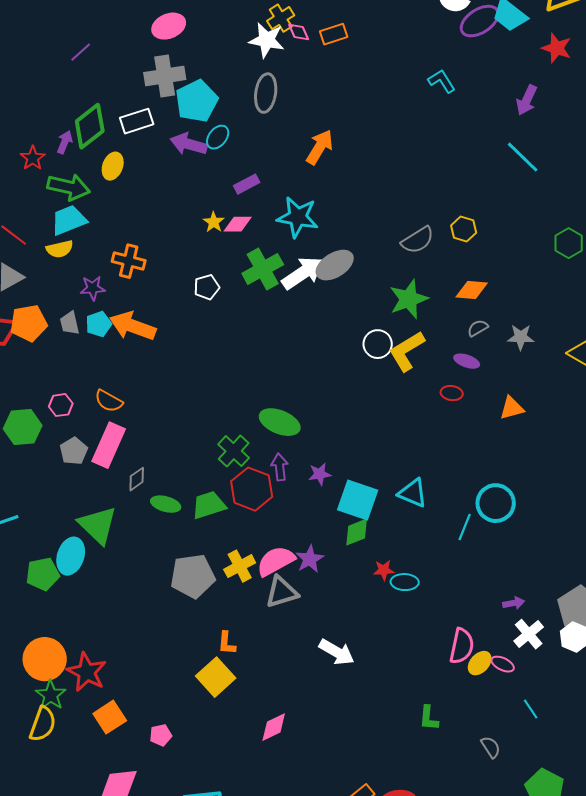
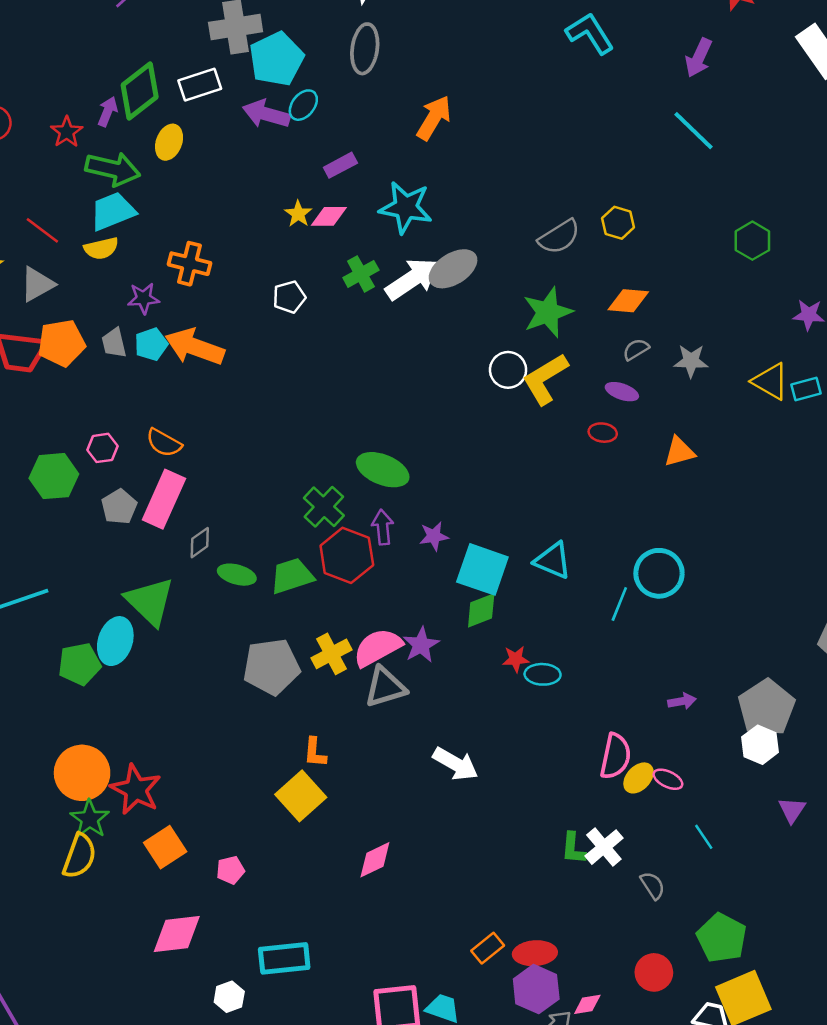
cyan L-shape: (442, 81) -> (590, 33), size x1.4
green cross: (263, 269) -> (361, 274), size x0.7
white cross: (529, 634) -> (604, 847), moved

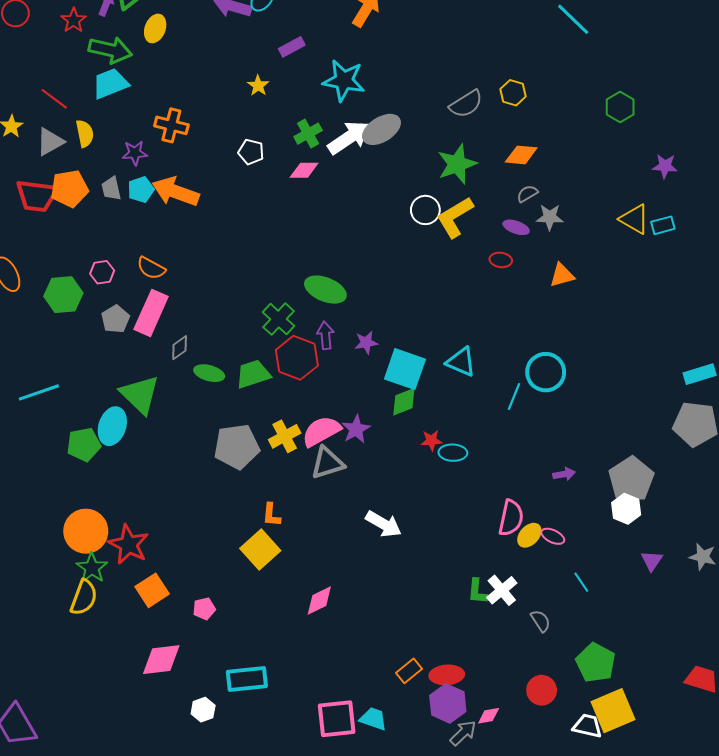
pink diamond: (329, 216) -> (304, 170), moved
yellow semicircle: (101, 248) -> (85, 134), moved, turned -88
white pentagon: (289, 297) -> (251, 152), turned 30
gray star: (691, 361) -> (550, 217), moved

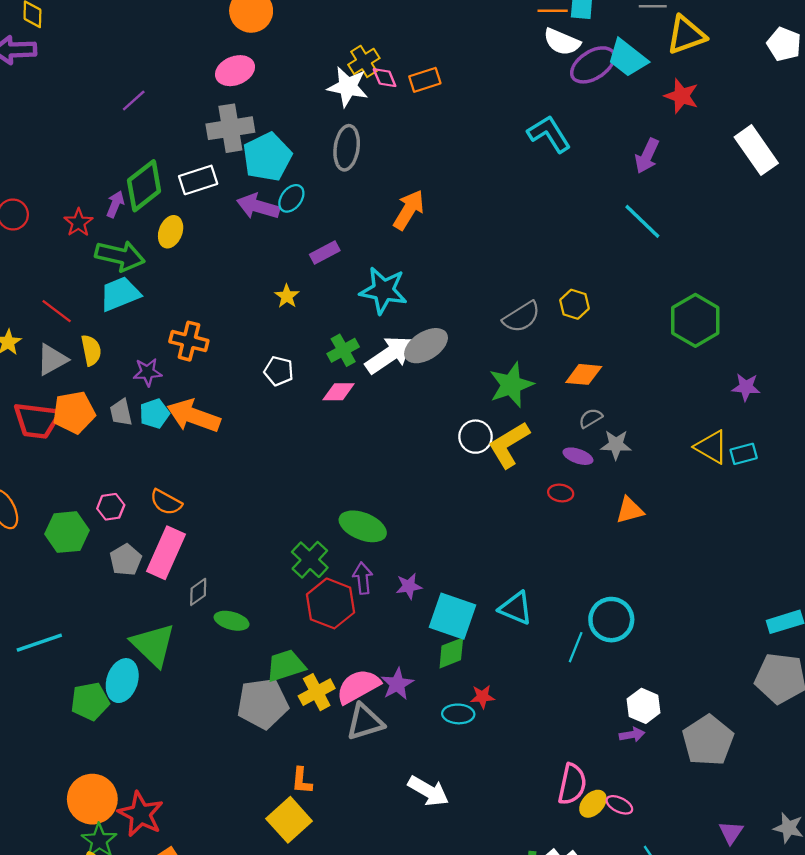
green hexagon: (620, 107) -> (695, 320), size x1.5
green trapezoid: (253, 374) -> (286, 666), moved
cyan ellipse: (453, 453) -> (458, 714), moved
white hexagon: (626, 509) -> (644, 706), moved

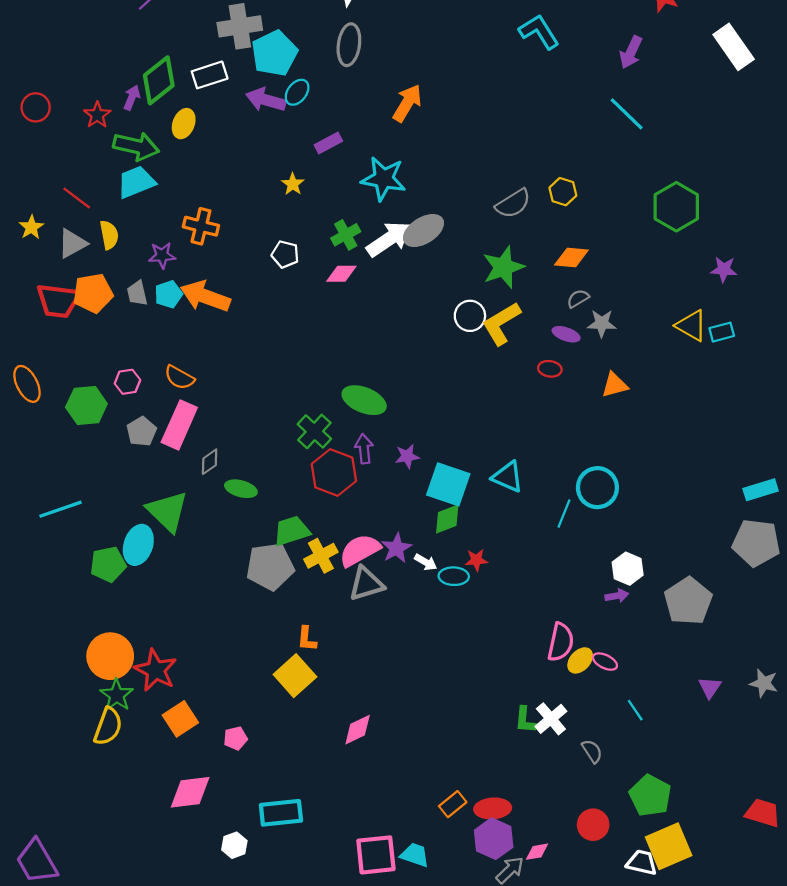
white arrow: (428, 791) -> (426, 562), moved, size x0.6

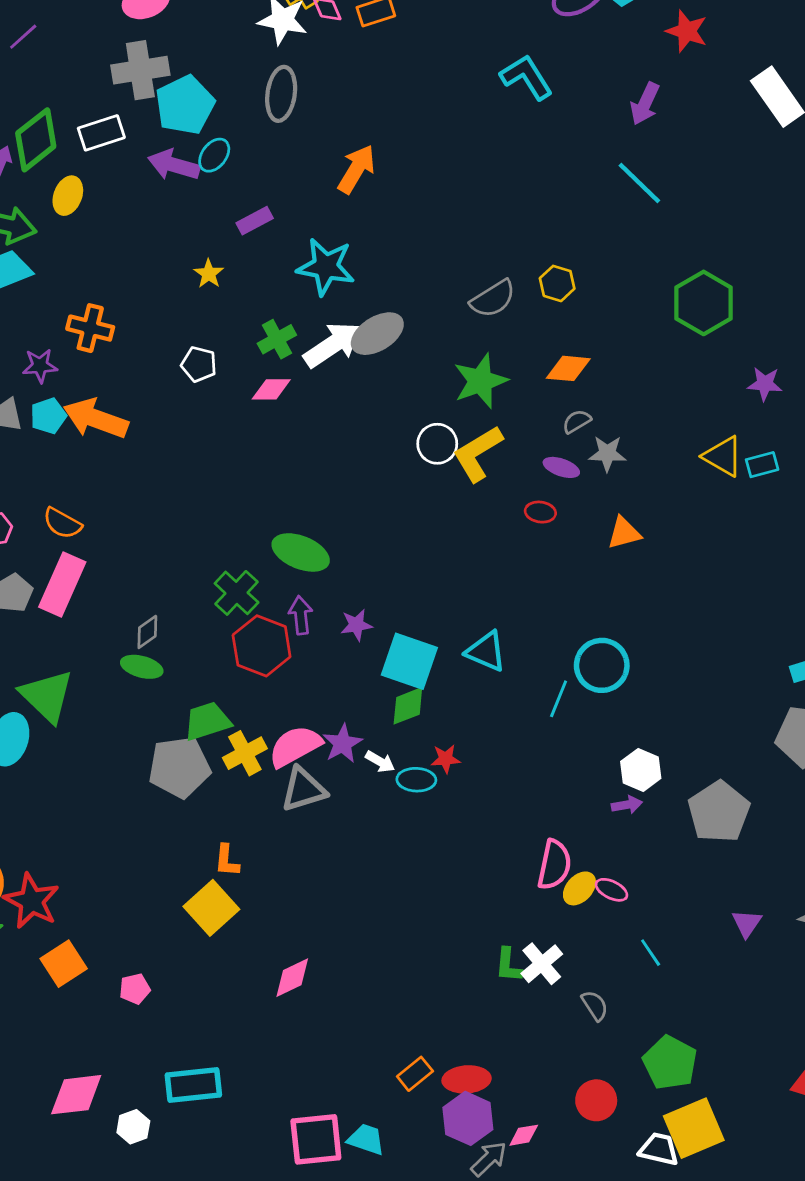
gray diamond: (210, 462) -> (147, 632), moved
pink diamond: (190, 792) -> (76, 1095), moved

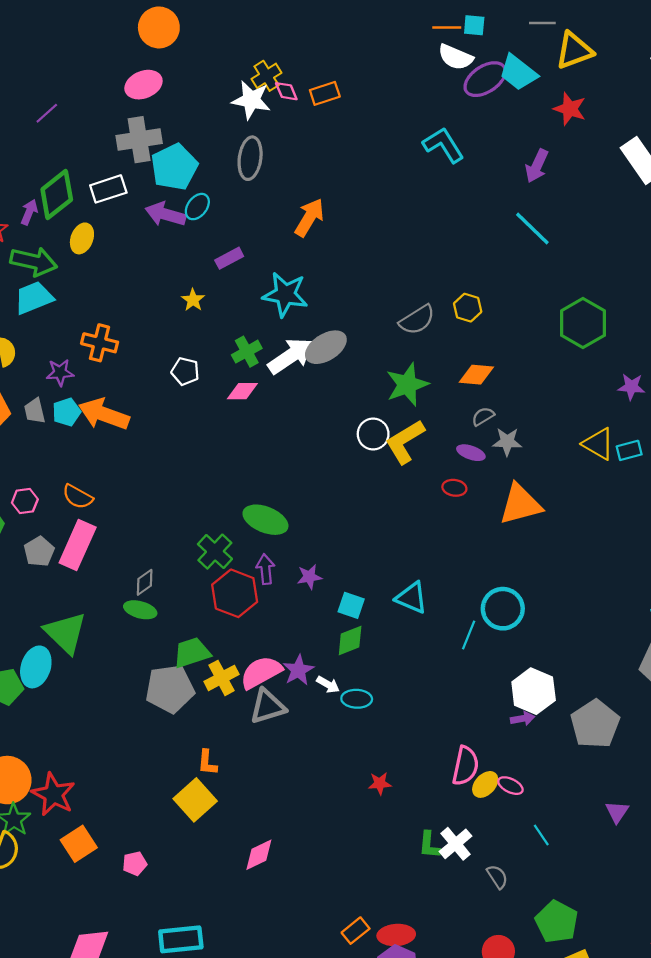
orange triangle: (624, 533) -> (520, 504), size x1.6
cyan square: (409, 661) -> (351, 605), size x0.6
red star: (446, 759) -> (380, 783), moved
white hexagon: (641, 770) -> (534, 691), size x1.4

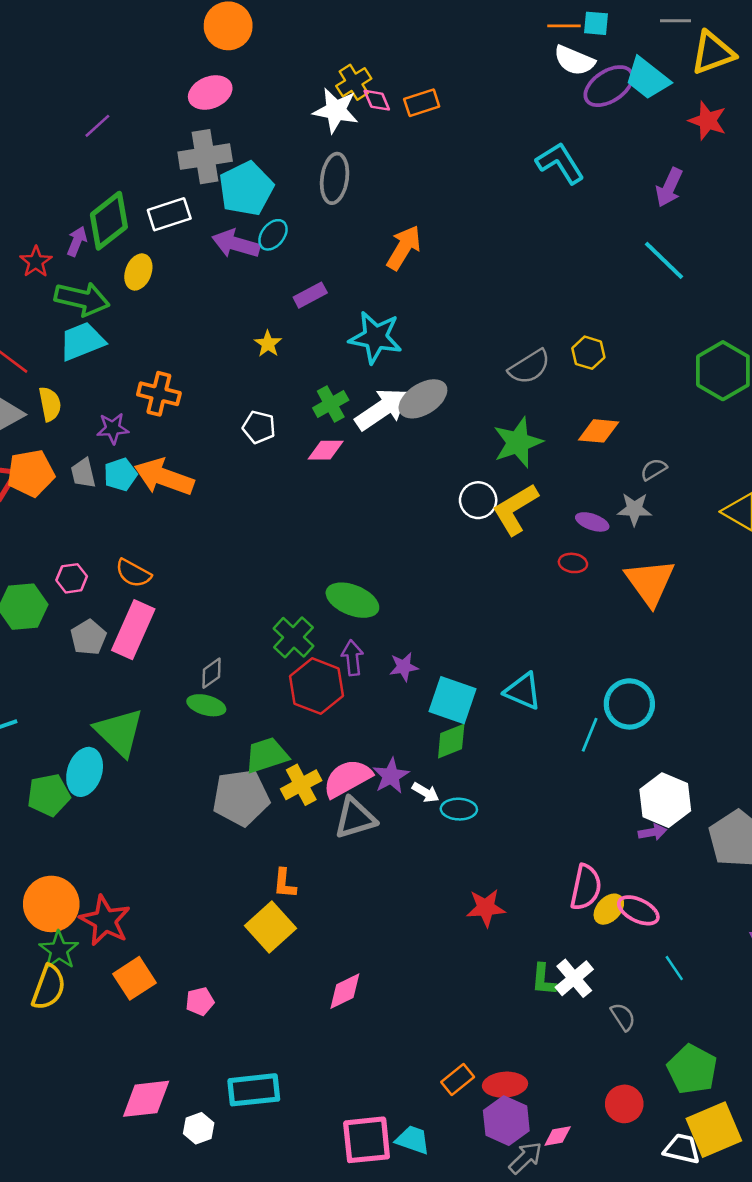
gray semicircle: (483, 416) -> (654, 469), moved
orange triangle: (520, 504) -> (650, 582), turned -51
cyan square: (351, 605) -> (452, 700), size x1.5
red star: (380, 783) -> (486, 908), size x1.4
pink ellipse: (510, 786) -> (638, 910), size x1.4

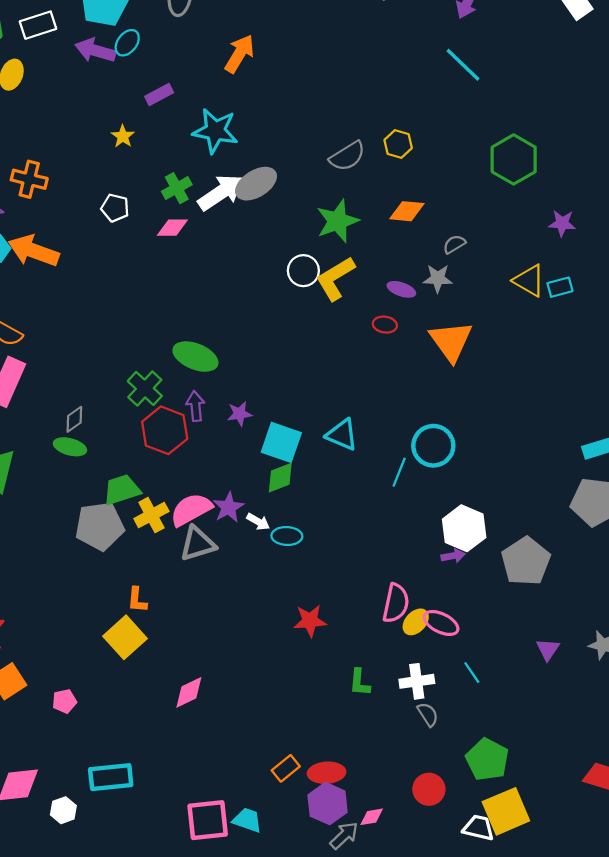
white cross: (574, 978) -> (417, 681), moved, turned 32

